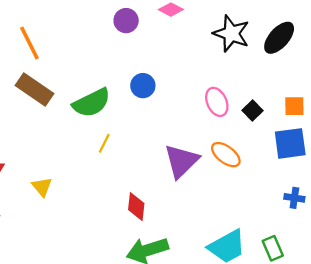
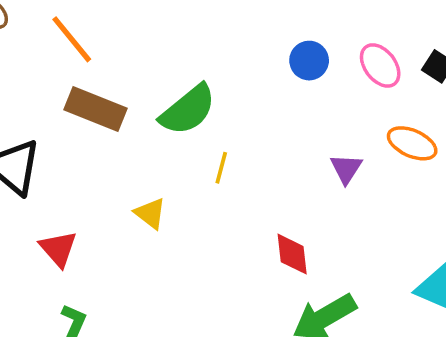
blue circle: (143, 86) -> (309, 61), moved
purple triangle: (181, 161) -> (346, 169), size x0.6
yellow triangle: (42, 187) -> (150, 213), moved

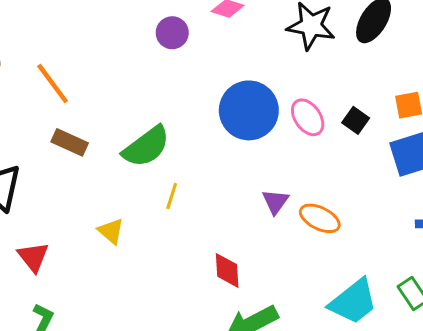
blue circle: (309, 61) -> (249, 110), size x1.8
brown rectangle: (96, 109) -> (70, 142), size x0.7
orange ellipse: (412, 143) -> (320, 218), moved

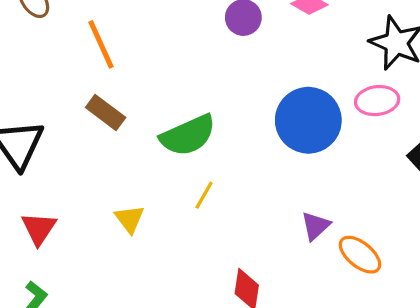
pink ellipse: (308, 117) -> (377, 101), moved, turned -75

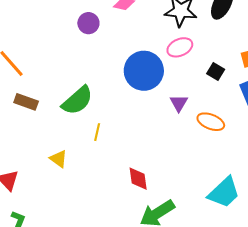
purple triangle: (316, 226) -> (179, 103), moved
orange ellipse: (360, 255) -> (211, 122), moved

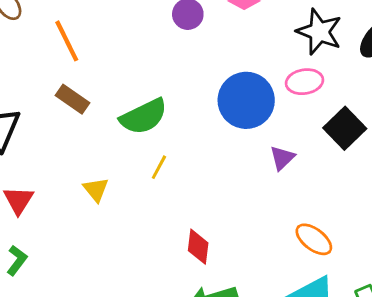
black square: (216, 71) -> (345, 128), size x1.6
orange ellipse: (211, 122) -> (314, 239), moved

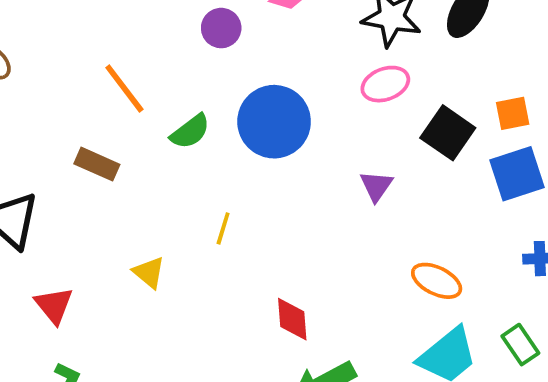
orange line: (67, 41) -> (124, 88), moved
blue circle: (246, 100) -> (274, 122), moved
green semicircle: (144, 116) -> (190, 131), moved, size x0.7

